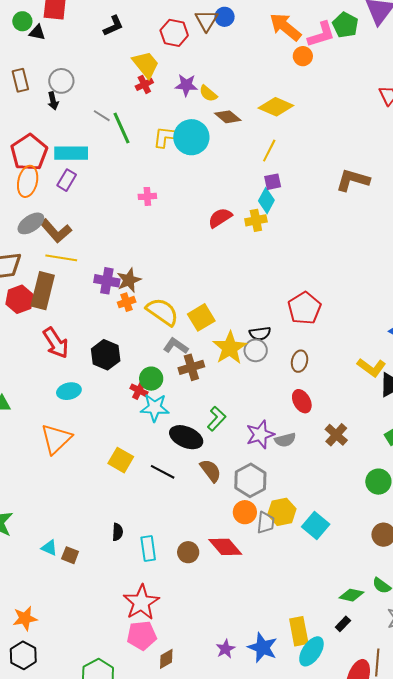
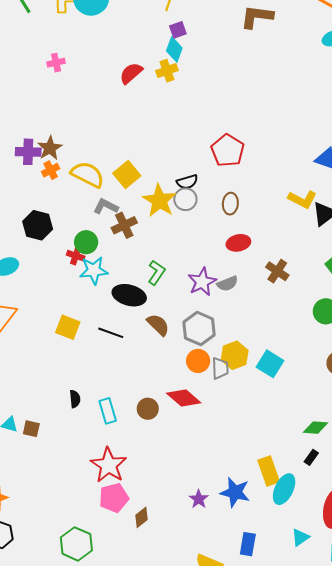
red ellipse: (302, 401) -> (238, 243), turned -65

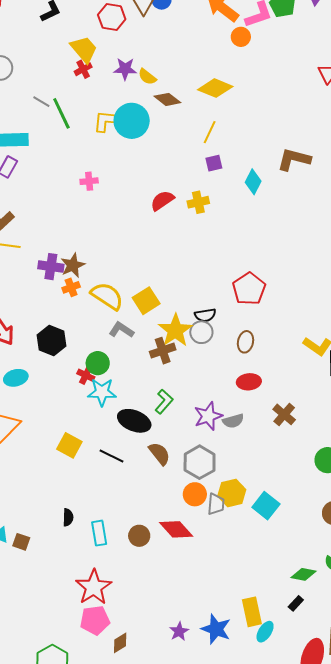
cyan diamond: (174, 49) -> (253, 182), moved
brown cross: (124, 225) -> (163, 351), moved
cyan ellipse: (284, 489) -> (265, 632), size x0.7

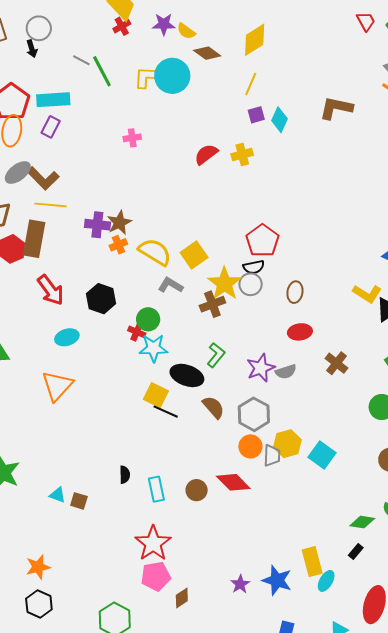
yellow diamond: (215, 88) -> (255, 40), turned -52
cyan diamond: (253, 182) -> (280, 120), moved
red pentagon: (249, 289) -> (262, 241), moved
yellow square: (69, 445) -> (156, 395), moved

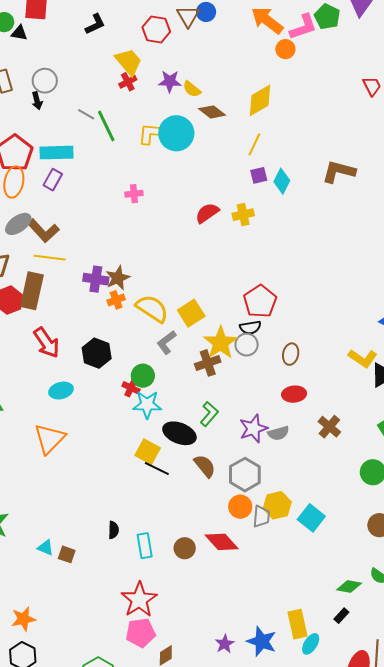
gray L-shape: (170, 285) -> (167, 342), turned -70

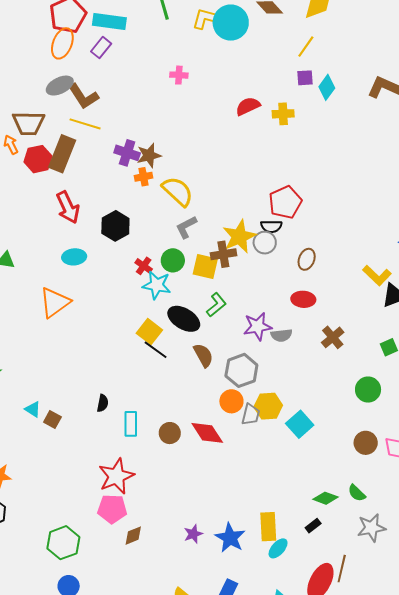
yellow square: (191, 313) -> (205, 267), moved, turned 36
green circle: (143, 376) -> (173, 260), moved

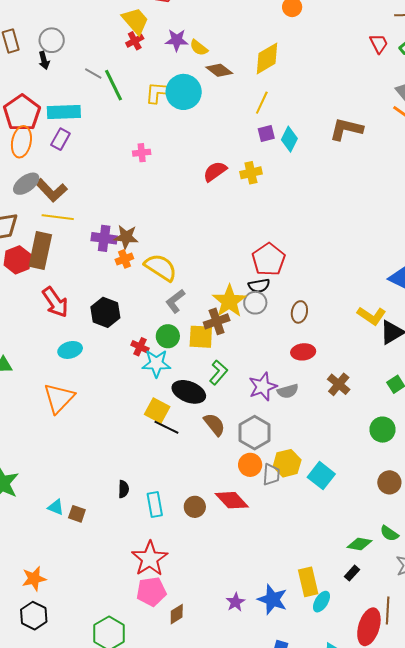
brown star: (149, 155) -> (126, 237), turned 30

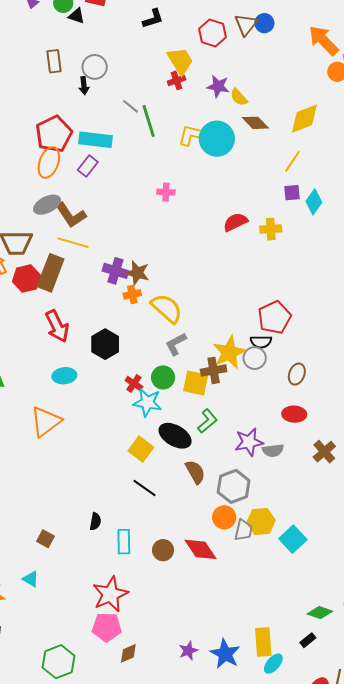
black line: (166, 427) -> (144, 488), moved
cyan triangle: (56, 507) -> (31, 579), moved

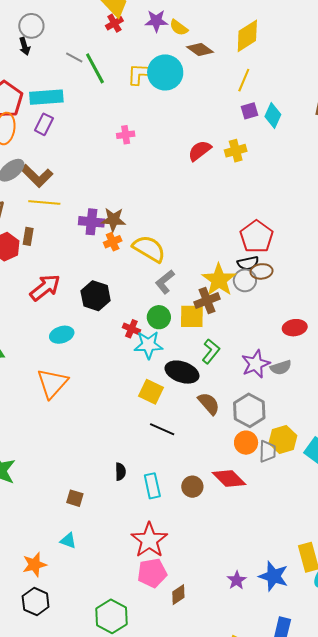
brown rectangle: (51, 273) -> (28, 236), size x0.5
red arrow: (57, 326) -> (45, 288), turned -92
brown ellipse: (297, 374) -> (261, 271), moved, turned 75

